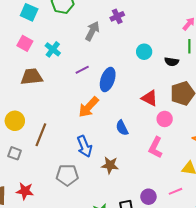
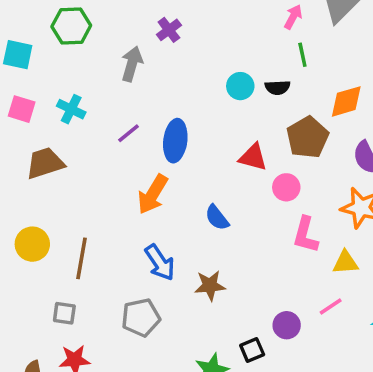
cyan circle: (144, 52) -> (240, 86), moved
pink L-shape: (156, 148) -> (305, 235), moved
gray square: (15, 153) -> (64, 313), moved

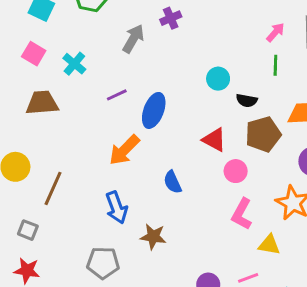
black semicircle: (278, 87) -> (247, 100), moved
gray pentagon: (141, 318) -> (103, 263), moved

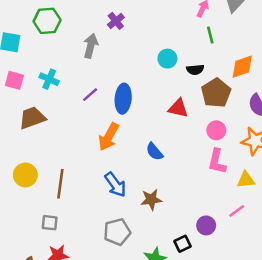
pink circle: (236, 171) -> (216, 130), moved

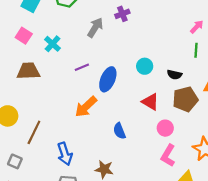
cyan circle: (167, 59) -> (145, 66), moved
pink circle: (216, 130) -> (165, 128), moved
blue arrow: (115, 185) -> (65, 154), moved

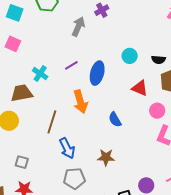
cyan cross: (52, 44) -> (40, 74), moved
brown trapezoid: (28, 71) -> (22, 93), moved
orange arrow: (86, 107) -> (80, 102), turned -55
brown line: (34, 132) -> (52, 122), moved

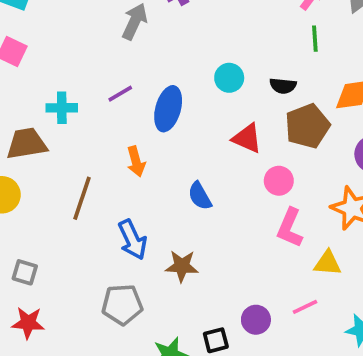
cyan cross: (40, 74) -> (62, 108), turned -35
orange arrow: (80, 102) -> (136, 161), size x0.7
blue arrow: (67, 148) -> (133, 240), moved

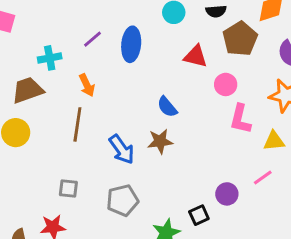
orange arrow: (136, 161) -> (87, 85), moved
brown star: (182, 266) -> (160, 141), moved
gray square: (25, 272) -> (68, 189), moved

